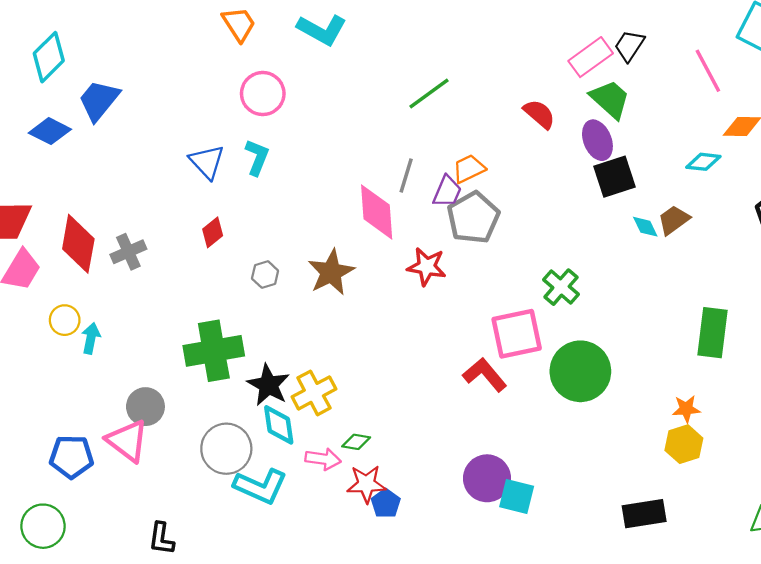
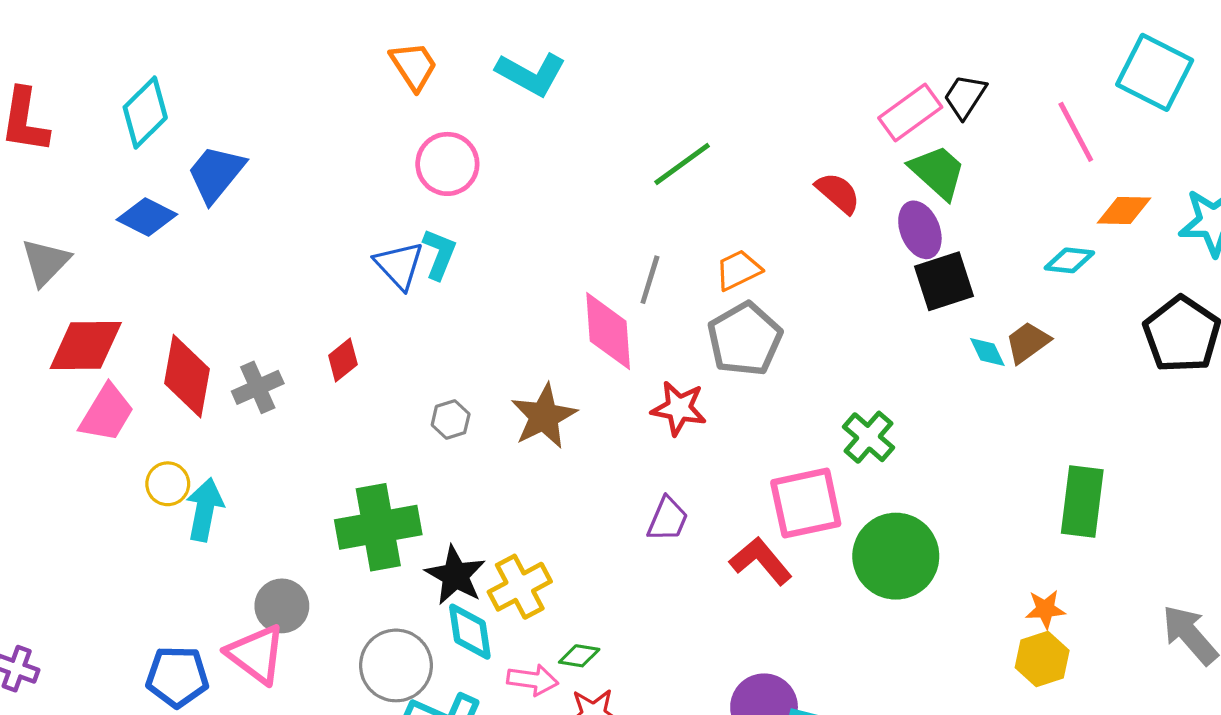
blue triangle: (207, 162) -> (399, 265), moved
purple trapezoid: (447, 191) -> (668, 519), moved
red diamond: (213, 232) -> (343, 360), moved
cyan arrow: (91, 338) -> (205, 510), size x1.4

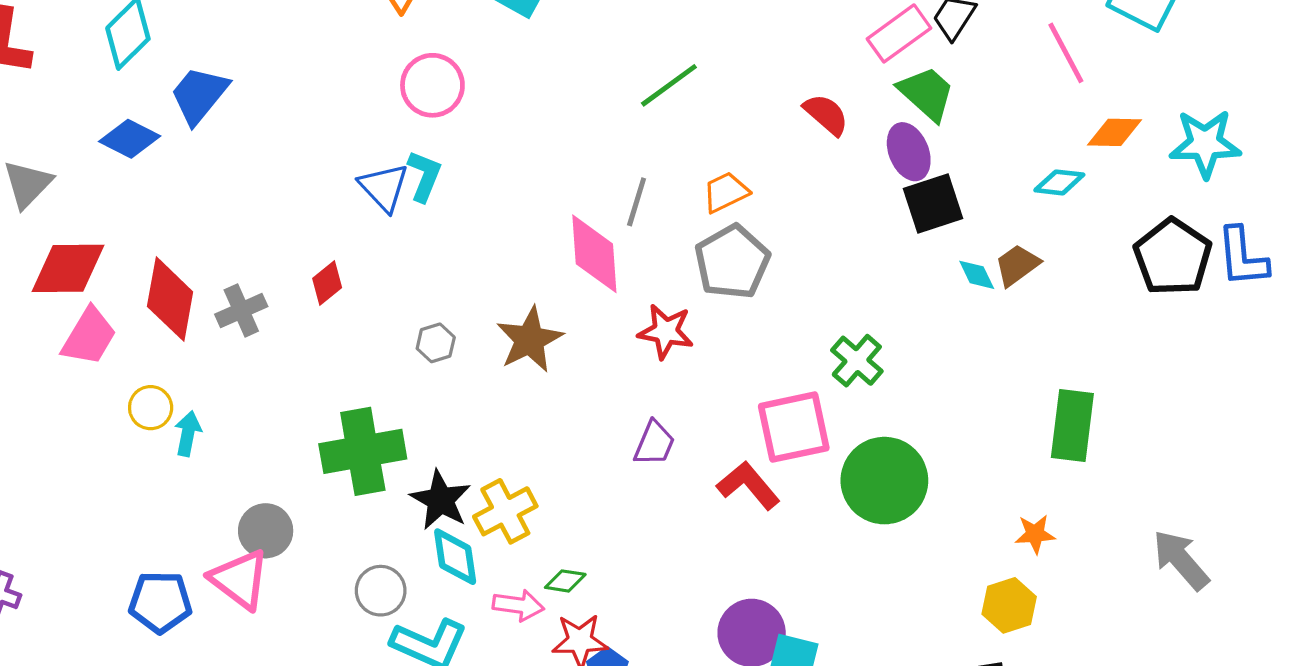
cyan arrow: (205, 510) -> (188, 434), size x0.7
yellow hexagon: (1042, 659) -> (1009, 605), moved
gray circle: (396, 665) -> (381, 591), size x0.7

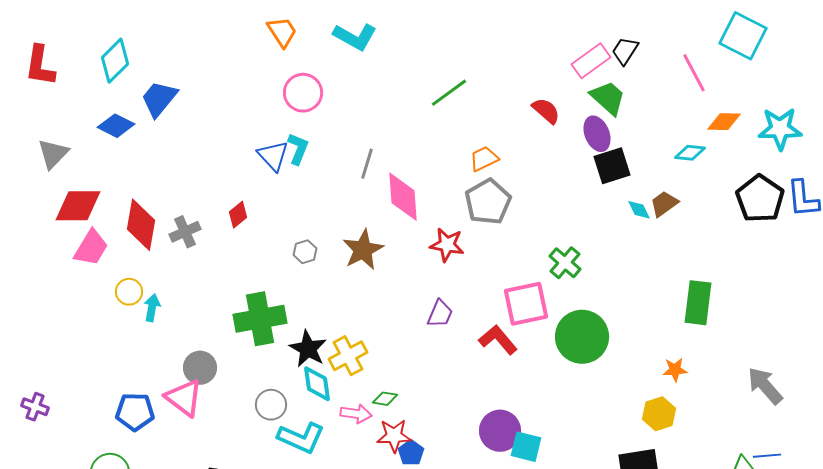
gray line: (637, 202) -> (367, 164), moved

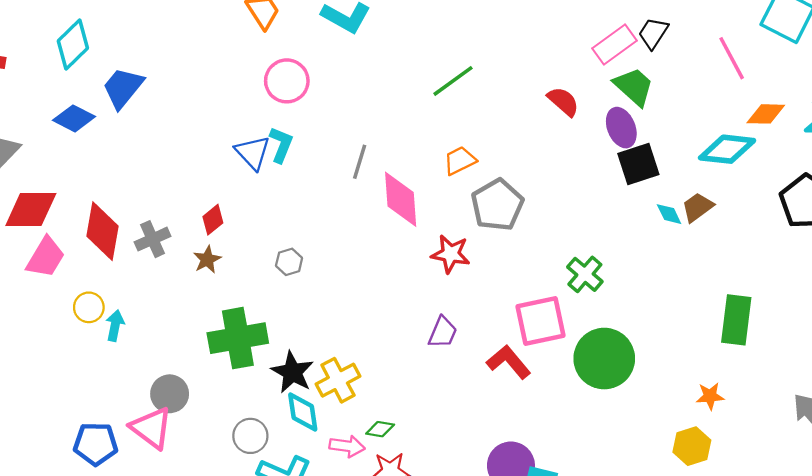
cyan diamond: (690, 153) -> (727, 149), size x1.6
orange trapezoid: (484, 159) -> (460, 161), moved
brown star: (363, 250) -> (207, 260), moved, size x0.6

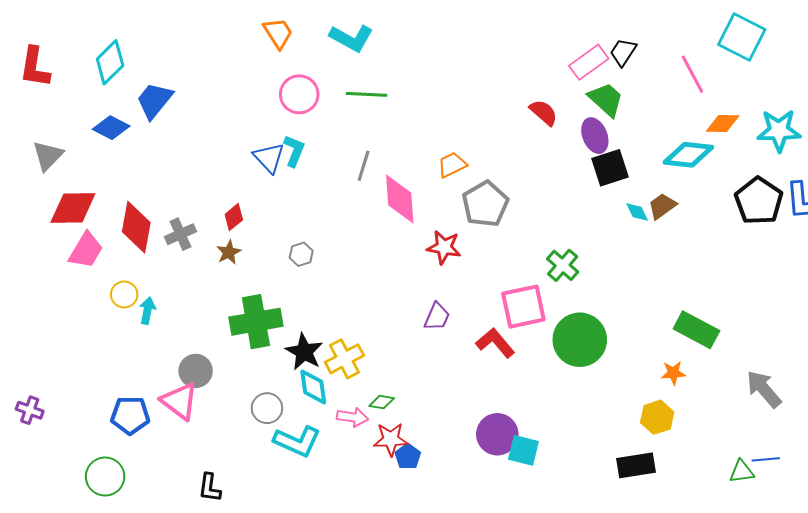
green line: (453, 81) -> (367, 94), moved, turned 39
green rectangle: (736, 320) -> (696, 330), moved, turned -69

